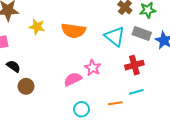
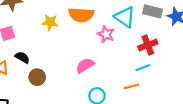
yellow star: (37, 27) -> (50, 22), moved
pink star: (93, 68) -> (106, 34), moved
cyan line: (136, 92) -> (143, 68), moved

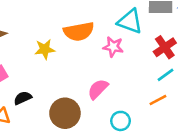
black semicircle: (22, 57) -> (23, 98), turned -40
brown circle: (37, 77) -> (65, 113), moved, size x1.5

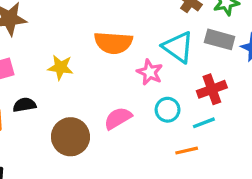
yellow star: (45, 49) -> (61, 67), moved
cyan circle: (121, 121) -> (168, 110), moved

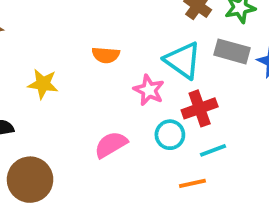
orange semicircle: (113, 43) -> (106, 55), size x0.6
red cross: (212, 89) -> (200, 108), moved
brown circle: (70, 137) -> (30, 180), moved

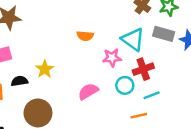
yellow star: (43, 84) -> (45, 69), moved, turned 30
pink star: (149, 90) -> (112, 58), turned -30

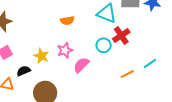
pink star: (112, 58) -> (65, 50), moved
cyan circle: (125, 85) -> (104, 45), moved
cyan line: (152, 95) -> (150, 63), moved

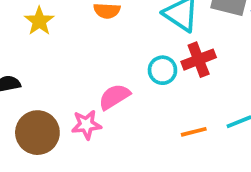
pink star: (65, 50) -> (86, 125), moved
yellow star: (41, 56) -> (39, 21), moved

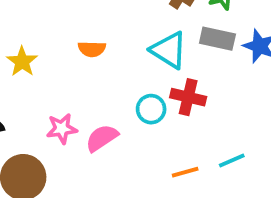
red cross: (199, 60) -> (188, 97), turned 36
pink star: (86, 125) -> (62, 129), moved

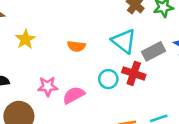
gray rectangle: (217, 39) -> (154, 51), moved, turned -45
orange semicircle: (92, 49) -> (76, 46), moved

